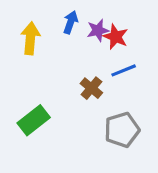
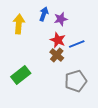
red star: (116, 37) -> (58, 40), moved

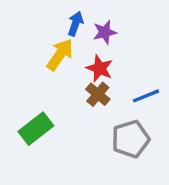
yellow arrow: (19, 24) -> (60, 55), moved, turned 30
blue line: (77, 44) -> (146, 96), moved

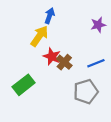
purple star: (105, 32) -> (98, 25), moved
red star: (100, 68) -> (52, 56), moved

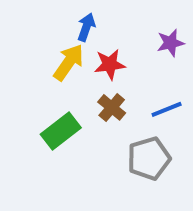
red star: (52, 56) -> (110, 64), moved, turned -30
green rectangle: (24, 85) -> (61, 131), moved

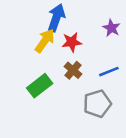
blue arrow: (86, 27) -> (56, 18), size x1.5
purple star: (170, 43) -> (111, 28), turned -30

